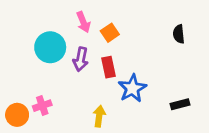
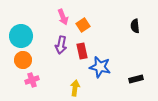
cyan circle: (50, 47) -> (21, 36), moved
blue star: (132, 88) -> (100, 67), turned -30
orange circle: (17, 115) -> (23, 60), moved

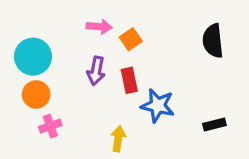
pink arrow: (63, 17) -> (99, 27), turned -63
black semicircle: (135, 26) -> (213, 41), size x1.5

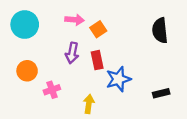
cyan circle: (33, 57) -> (25, 25), moved
blue star: (158, 106) -> (118, 79), turned -30
pink cross: (50, 126) -> (52, 90), moved

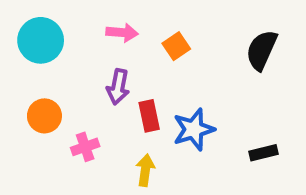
orange square: (98, 29) -> (176, 46), moved
black semicircle: (160, 30) -> (262, 50), turned 30
red rectangle: (97, 60) -> (149, 116), moved

